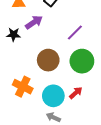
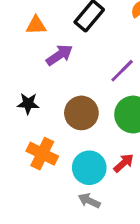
black star: (13, 35) -> (28, 104), moved

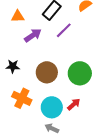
purple line: (122, 71) -> (64, 30), moved

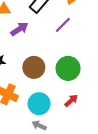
purple line: (64, 30) -> (63, 25), moved
red arrow: (74, 104) -> (71, 101), moved

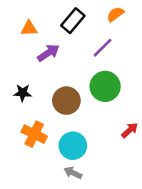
green circle: (68, 68) -> (105, 86), moved
red arrow: (71, 101) -> (130, 130), moved

